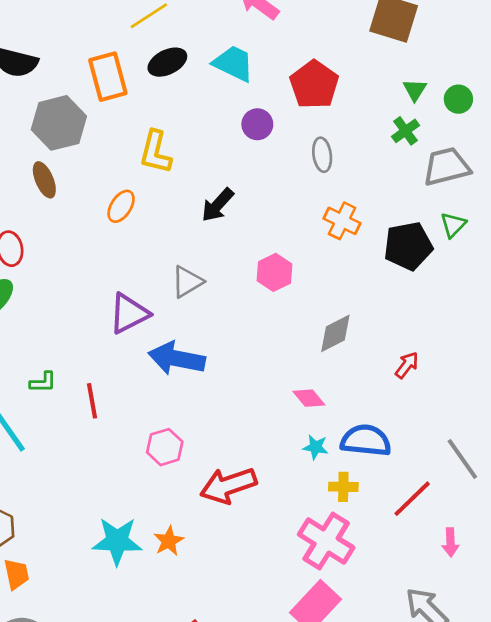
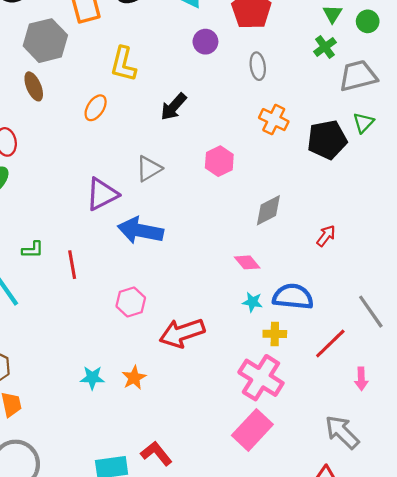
cyan star: (117, 541) -> (92, 378), size x0.6

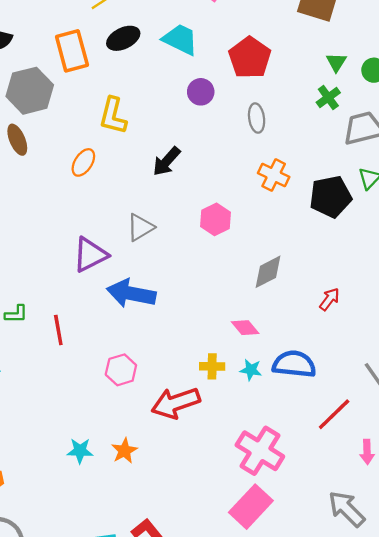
yellow cross: (275, 334) -> (212, 366), moved

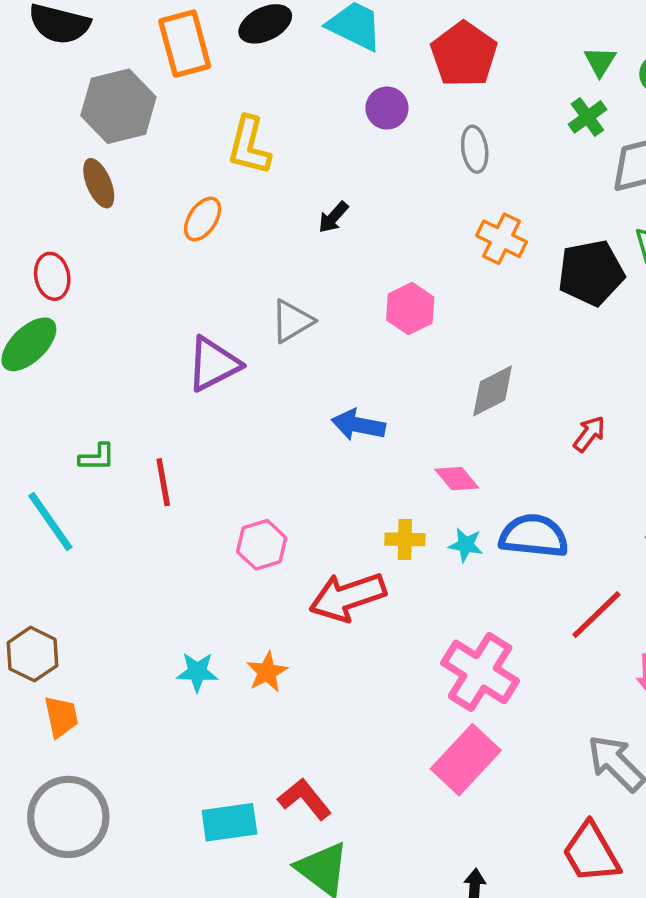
black arrow: (167, 161) -> (333, 217), size x0.7
blue arrow: (131, 293) -> (358, 425), moved, size x0.7

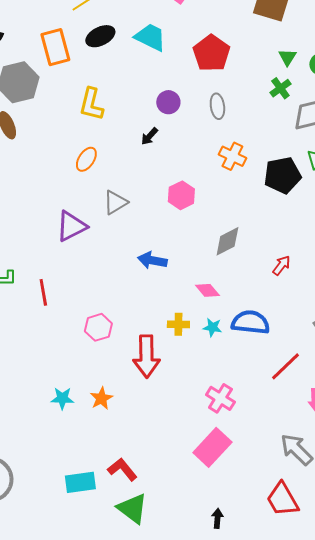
purple circle: (387, 108) -> (168, 102), moved
black arrow: (333, 217) -> (149, 136), moved
orange ellipse: (203, 219) -> (86, 159), moved
red arrow: (348, 597) -> (146, 356), turned -72
pink cross: (480, 672) -> (220, 398), size x0.7

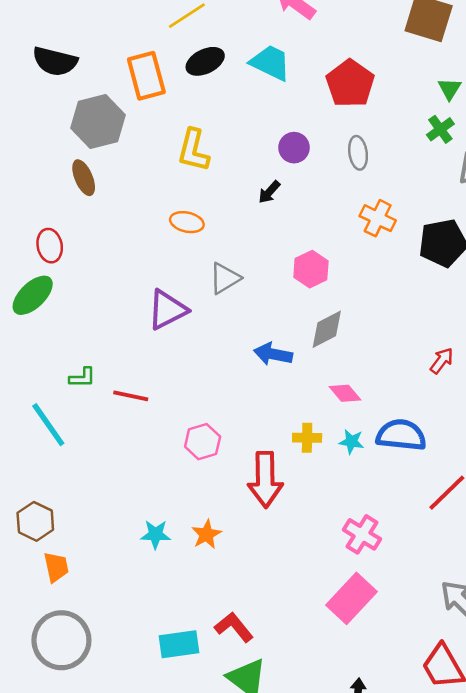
orange ellipse: (86, 159) -> (187, 222), turned 70
gray diamond: (227, 241) -> (327, 329), moved
red line: (43, 292) -> (131, 396), turned -68

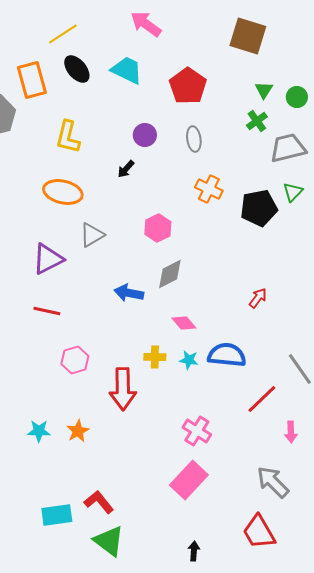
black ellipse: (205, 61) -> (77, 69), turned 76
orange ellipse: (187, 222) -> (63, 192), size x1.5
red line: (131, 396) -> (47, 311), moved

